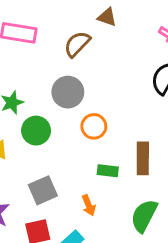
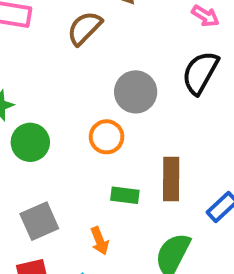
gray circle: (68, 92) -> (136, 92), moved

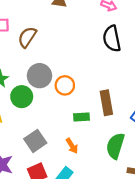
brown semicircle: (84, 28) -> (27, 37), moved
black semicircle: (200, 73) -> (112, 39), turned -30
gray circle: (136, 92) -> (39, 76), moved

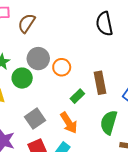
green rectangle: (82, 117) -> (77, 96), turned -40
orange arrow: (72, 146) -> (69, 123), size x1.5

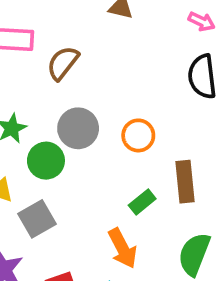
orange circle: (62, 67) -> (138, 135), moved
gray square: (35, 119) -> (37, 219), moved

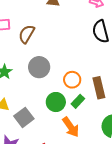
orange circle: (138, 135) -> (72, 80), moved
green circle: (46, 161) -> (56, 102), moved

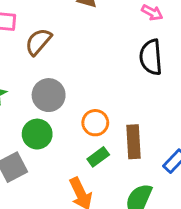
green circle: (56, 102) -> (37, 134), moved

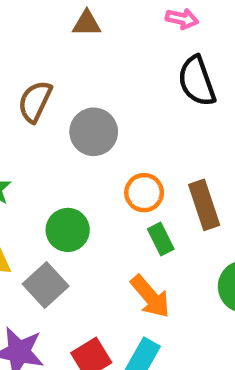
gray circle: (49, 95) -> (94, 132), moved
green rectangle: (98, 157) -> (161, 239), turned -65

